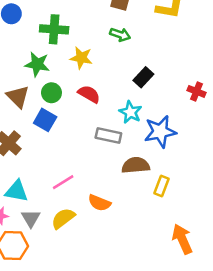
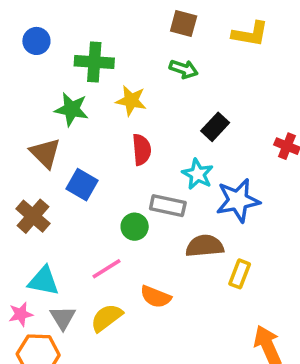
green circle: (51, 93) -> (135, 227), moved
red semicircle: (89, 94) -> (142, 150), turned 55

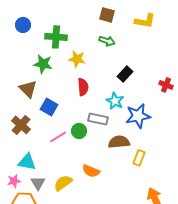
pink line: (107, 269) -> (58, 137), moved

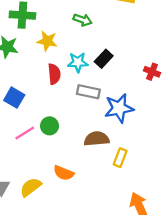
cyan star: (115, 101) -> (78, 62), moved, turned -30
gray rectangle: (98, 119) -> (88, 92), moved

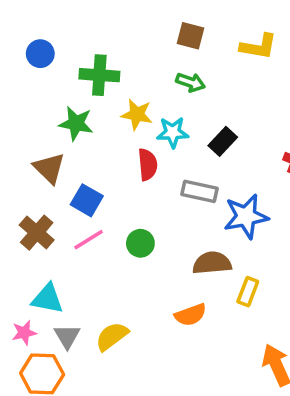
cyan star: (78, 62) -> (173, 132), moved
pink line: (25, 133) -> (89, 240), moved
orange semicircle: (64, 173) -> (191, 315), moved, turned -42

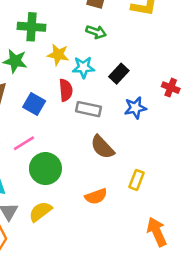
gray rectangle: (199, 191) -> (88, 109), moved
blue square: (87, 200) -> (34, 104), moved
blue star: (246, 216) -> (135, 108), moved, size x0.7
green circle: (140, 243) -> (45, 169), moved, size x1.6
brown semicircle: (212, 263) -> (102, 147), moved, turned -128

